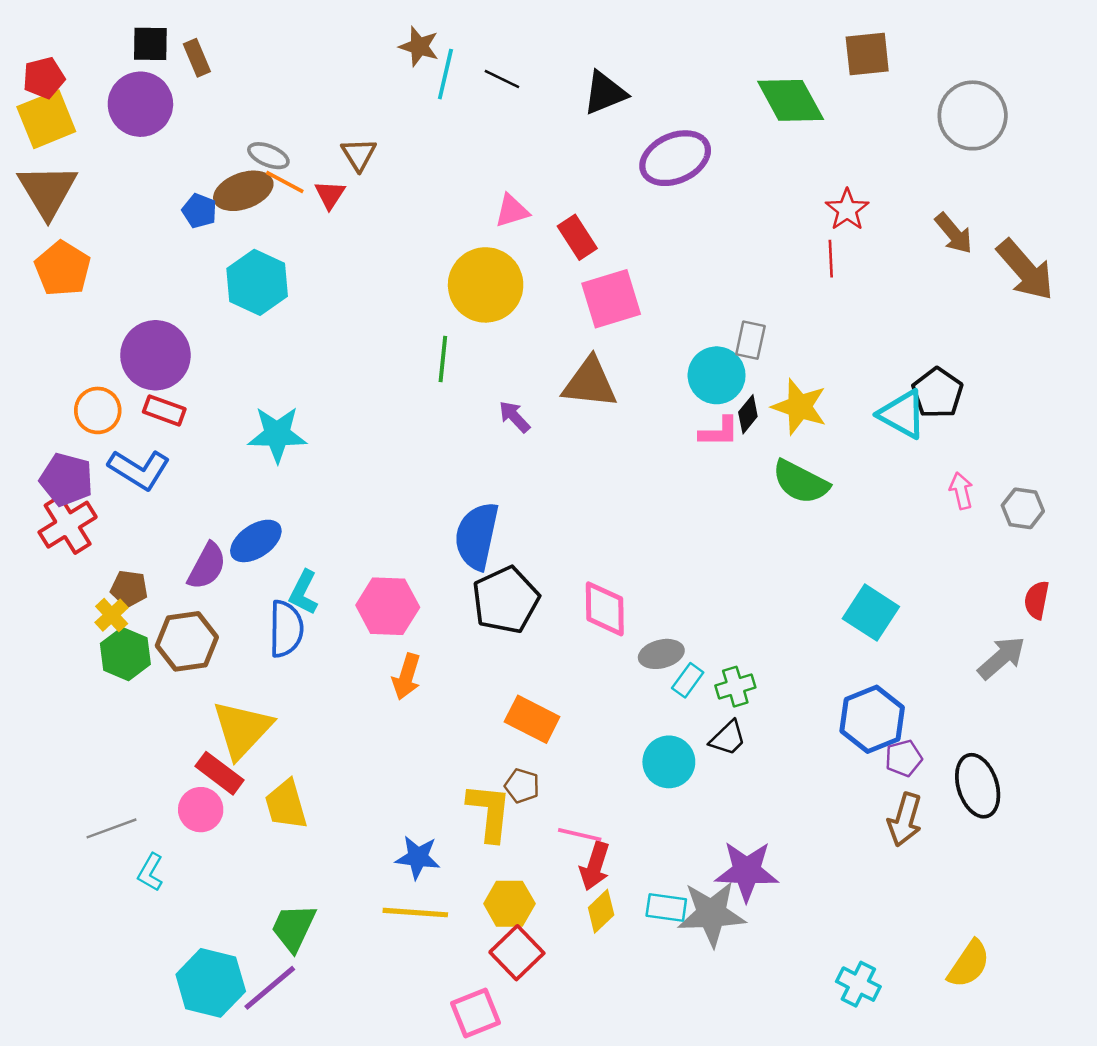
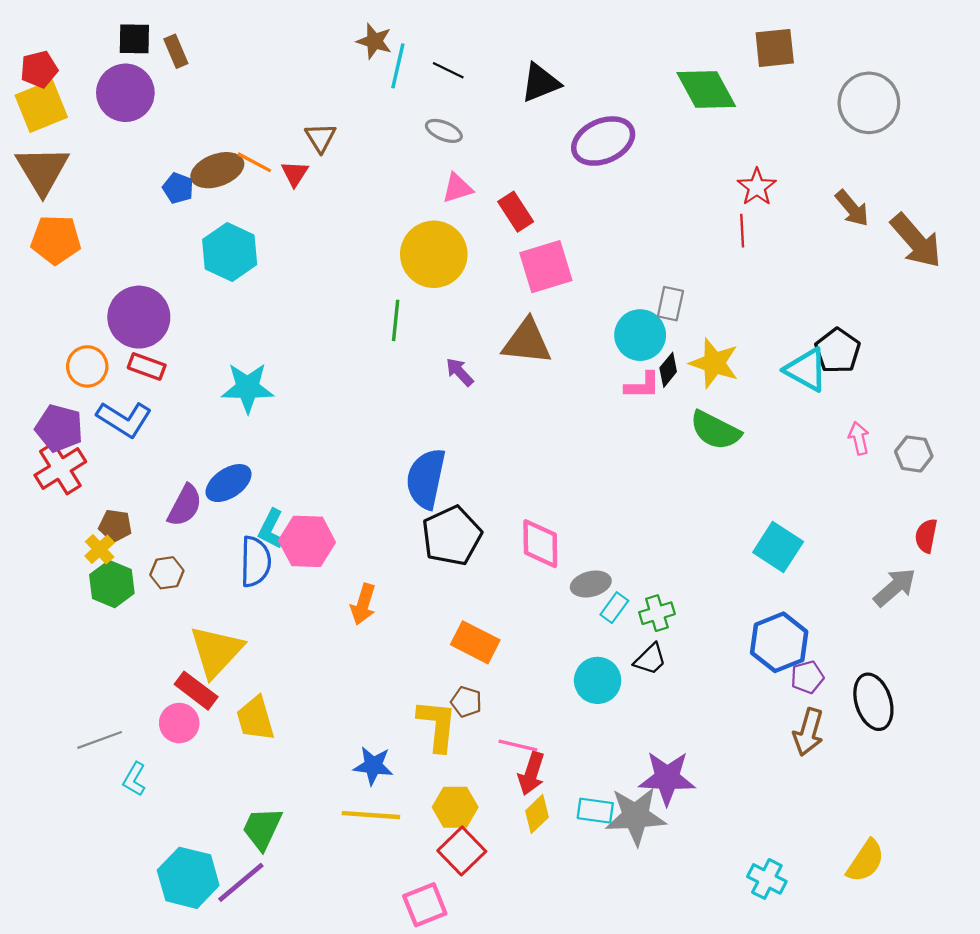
gray ellipse: (268, 156) -> (444, 131), moved
orange pentagon: (63, 269) -> (56, 240), turned -30
pink hexagon: (388, 606) -> (307, 541), moved
brown hexagon: (187, 641) -> (167, 573), size x0.6

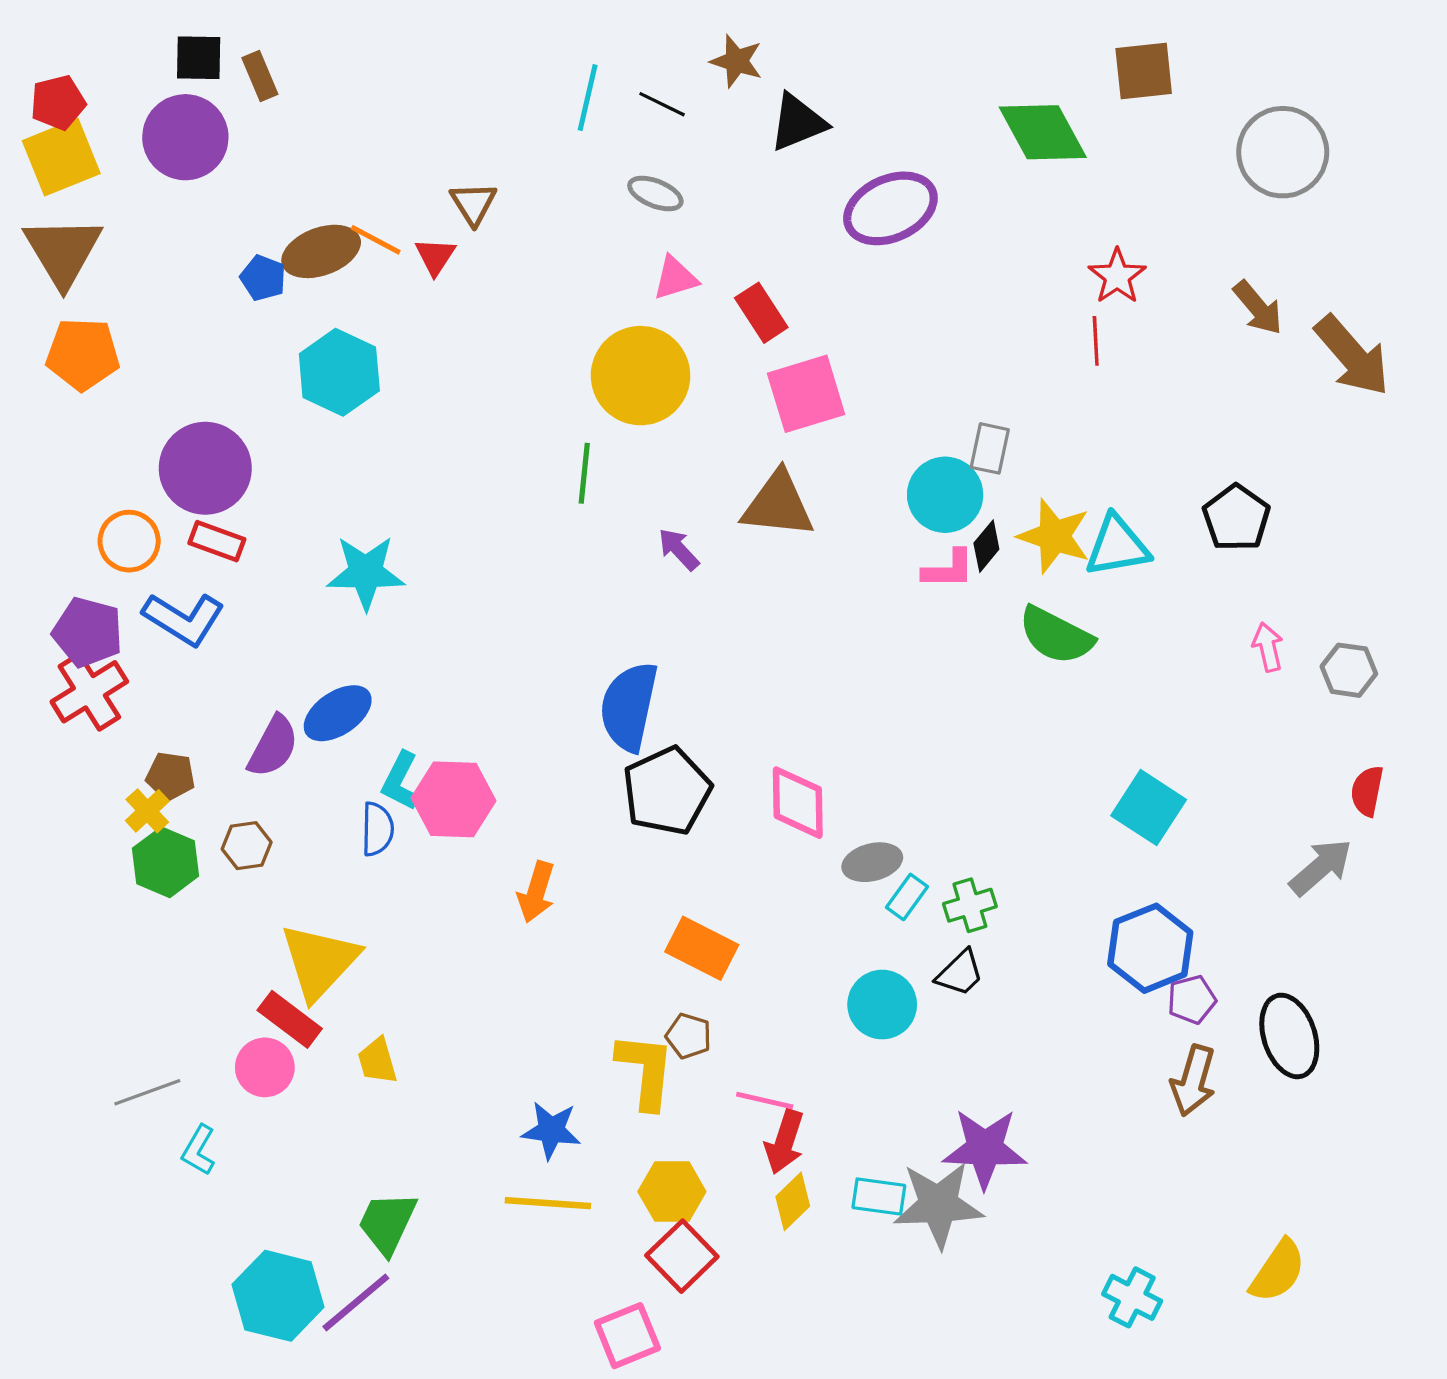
brown star: (374, 41) -> (737, 61), moved
cyan triangle: (806, 370) -> (1117, 546), moved, turned -39
blue semicircle: (255, 562) -> (377, 829), size x0.7
yellow trapezoid: (255, 719) -> (377, 1061), size x0.7

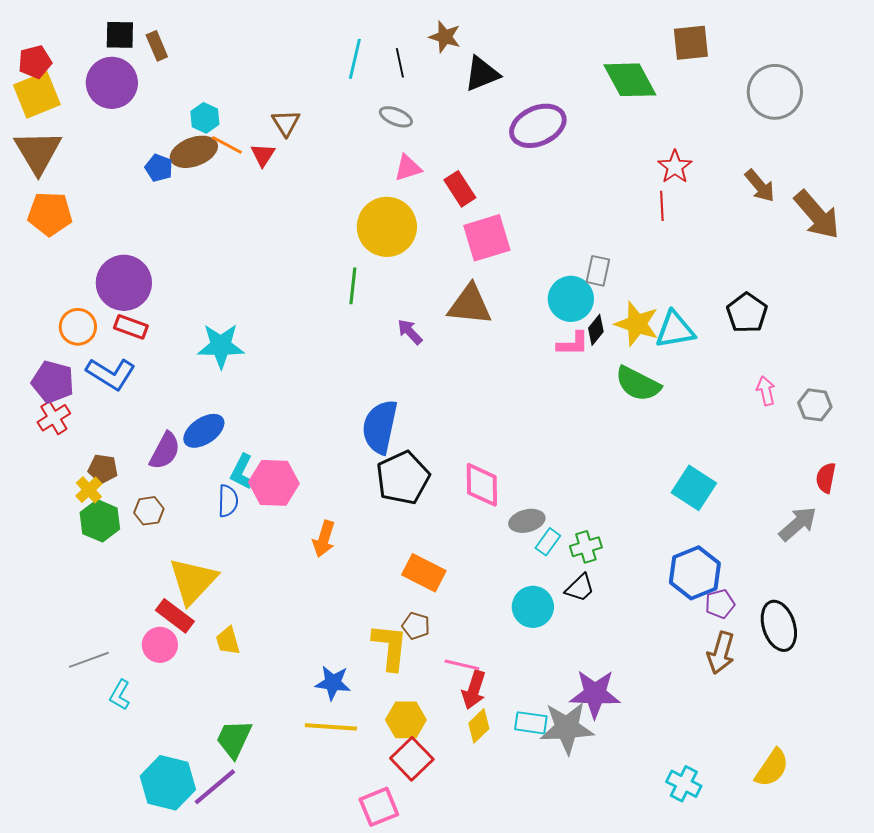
black line: (662, 104) -> (400, 63), turned 52
cyan hexagon: (339, 372) -> (205, 118), moved, size x0.6
red cross: (89, 692) -> (54, 418), size x0.7

